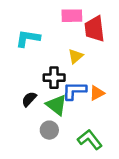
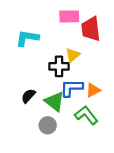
black cross: (54, 78) -> (59, 66), moved
green L-shape: (90, 140) -> (86, 115), moved

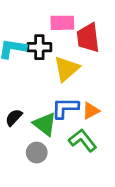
yellow triangle: (73, 55) -> (66, 69), size x1.5
black cross: (59, 66) -> (39, 47), moved

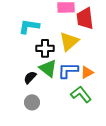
black cross: (39, 47) -> (45, 48), moved
green triangle: (45, 124) -> (48, 68), moved
gray circle: (37, 153) -> (32, 102), moved

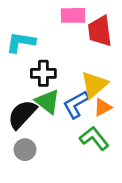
yellow triangle: (69, 41) -> (94, 85), moved
blue L-shape: (68, 70) -> (76, 104), turned -30
black semicircle: (30, 77) -> (22, 114), size x1.6

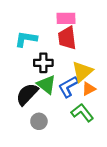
red trapezoid: (100, 31) -> (67, 38), moved
gray circle: (25, 150) -> (39, 121), moved

